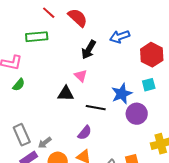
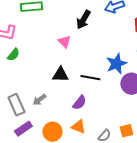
pink triangle: (81, 76) -> (64, 42), moved
black triangle: (66, 94) -> (60, 75), moved
gray arrow: (45, 143) -> (39, 100), moved

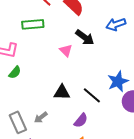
black arrow: (83, 20) -> (85, 37), turned -84
pink triangle: (64, 42) -> (66, 50), moved
black line: (90, 78) -> (92, 95), turned 30

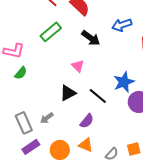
green rectangle: (33, 24) -> (51, 32), moved, turned -35
pink triangle: (66, 50) -> (78, 66), moved
black triangle: (62, 92) -> (68, 93), turned -30

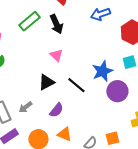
black arrow: (91, 38) -> (56, 24), moved, turned 30
purple semicircle: (87, 121) -> (56, 110), moved

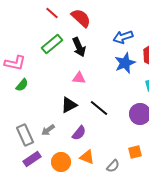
pink triangle: (56, 55) -> (79, 78), turned -40
blue star: (102, 71) -> (125, 63), moved
orange square: (112, 138) -> (135, 152), moved

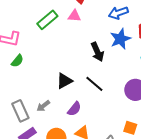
black arrow: (79, 47) -> (97, 52), moved
pink triangle: (79, 78) -> (74, 16), moved
orange square: (135, 152) -> (130, 128), turned 32

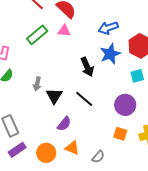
black triangle: (64, 81) -> (54, 96), turned -30
gray arrow: (43, 106) -> (37, 84), moved, turned -40
orange square: (130, 128) -> (120, 134), moved

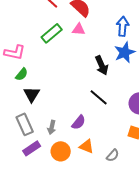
blue arrow: (108, 28) -> (123, 26), turned 114
gray arrow: (37, 84) -> (52, 127), moved
black triangle: (54, 96) -> (32, 94), moved

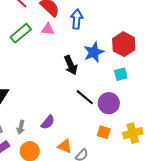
blue arrow: (123, 26) -> (77, 19), moved
black line: (99, 97) -> (85, 97), moved
orange triangle: (87, 146) -> (65, 146), moved

